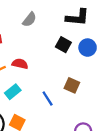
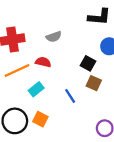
gray semicircle: (29, 20) -> (54, 37), moved, turned 32
black square: (63, 45) -> (88, 63), moved

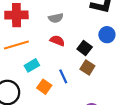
red semicircle: (43, 62) -> (57, 41), moved
orange square: (40, 119) -> (44, 87), moved

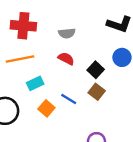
blue line: (63, 76) -> (69, 99), turned -40

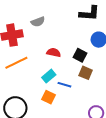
gray semicircle: (67, 33) -> (38, 22), moved
cyan rectangle: (35, 83) -> (49, 76), moved

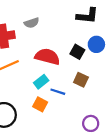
red semicircle: (54, 53) -> (47, 57), size x1.6
black square: (80, 55) -> (77, 52), moved

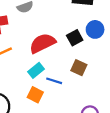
black square: (77, 52) -> (75, 38), turned 32
red semicircle: (47, 57) -> (42, 43), turned -40

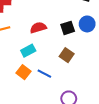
red semicircle: (42, 43) -> (38, 28), size x0.7
blue line: (54, 81) -> (44, 74), moved

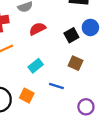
red semicircle: (38, 28) -> (37, 29), moved
orange square: (23, 72) -> (27, 96), moved

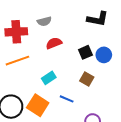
blue circle: (90, 27) -> (104, 55), moved
orange square: (27, 96) -> (38, 105), size x1.5

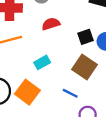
brown square: (87, 79) -> (85, 67), size x1.5
blue line: (67, 99) -> (70, 93), moved

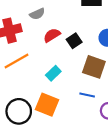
black square: (85, 37) -> (74, 41), moved

